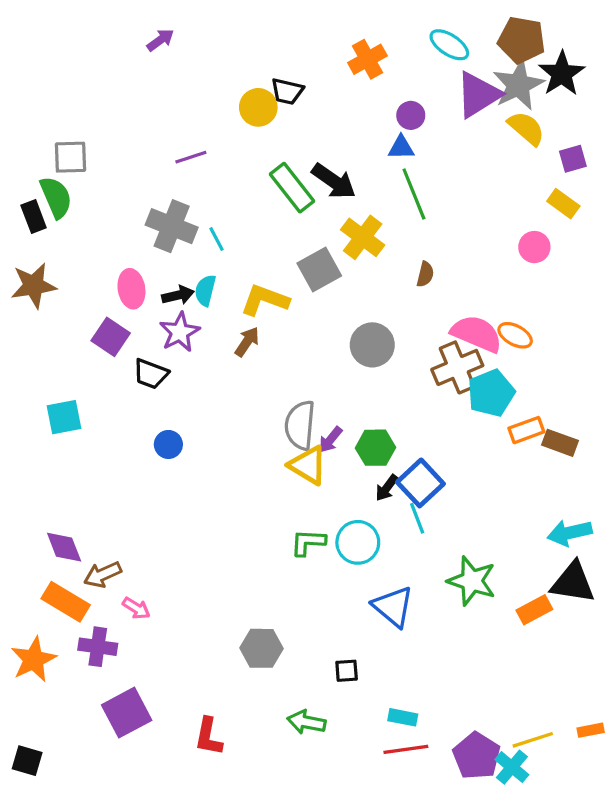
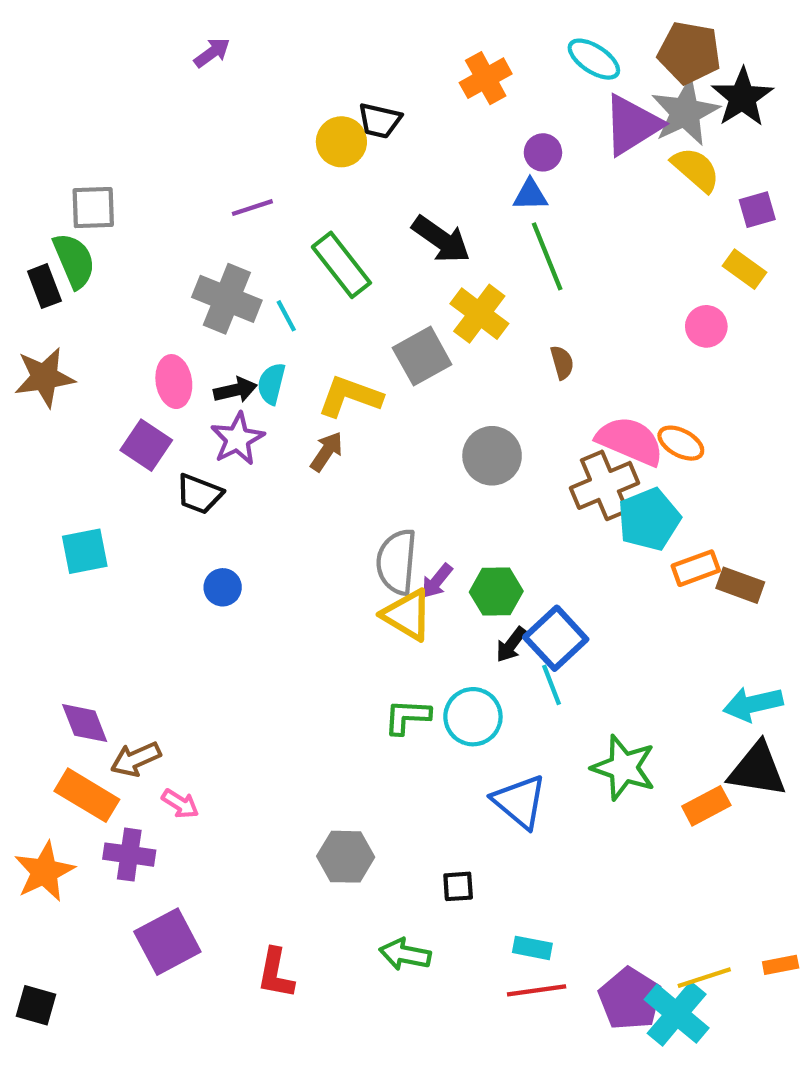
green rectangle: (292, 188) -> (341, 265), moved
brown semicircle: (425, 274) -> (562, 362), turned -30
cyan cross: (512, 767) -> (677, 1014), size x1.4

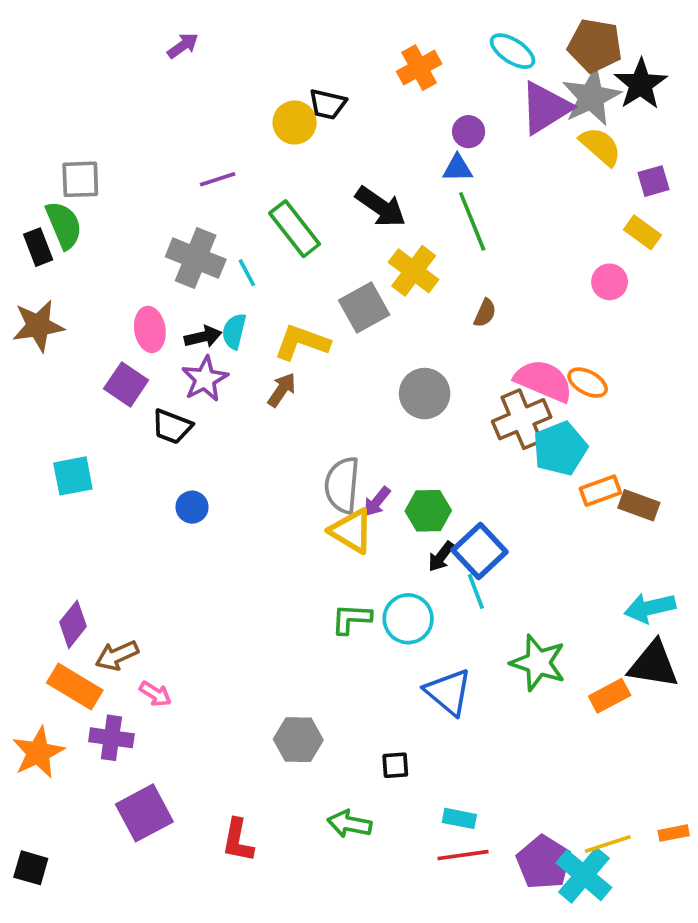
brown semicircle: (562, 362) -> (485, 313), turned 40
purple diamond: (85, 723) -> (73, 624), turned 60

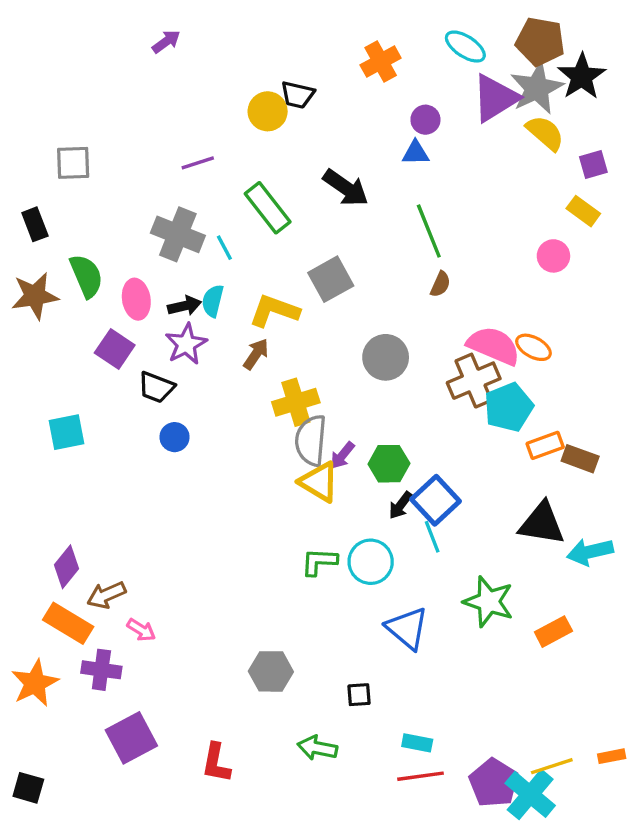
green line: (472, 221) -> (429, 231), moved
green semicircle: (64, 225) -> (86, 276), moved
yellow cross: (414, 271) -> (296, 402), moved, turned 36
blue circle: (192, 507) -> (175, 437), moved
black triangle: (653, 665) -> (542, 524), moved

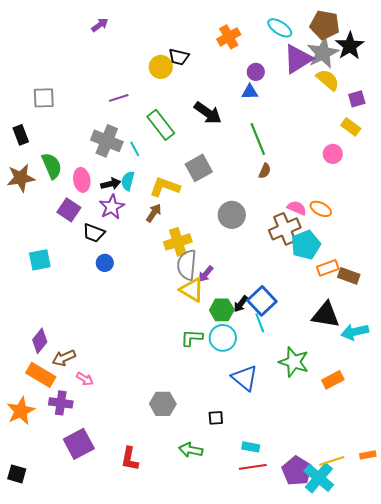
pink semicircle: (494, 346) -> (297, 208), size x0.6
green hexagon: (389, 464) -> (222, 310), moved

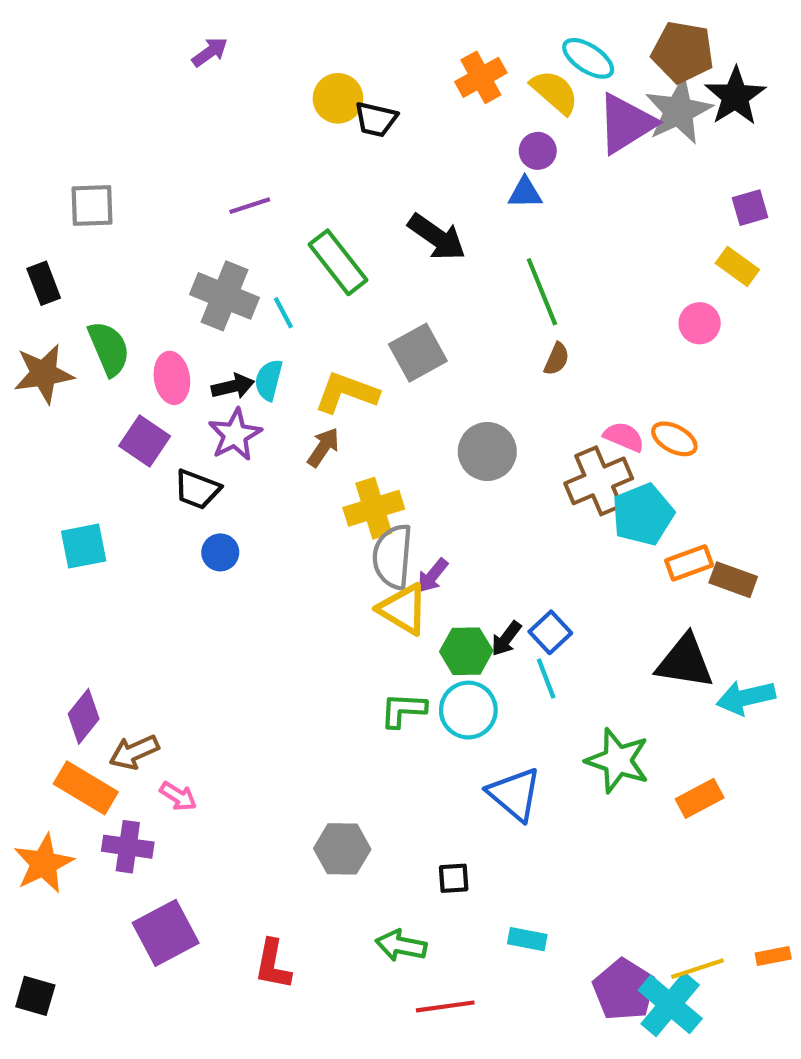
yellow circle: (161, 67) -> (338, 98), moved
yellow semicircle: (328, 80) -> (555, 92), moved
blue square: (262, 301) -> (550, 632), size x0.7
red line: (253, 467) -> (445, 1006), moved

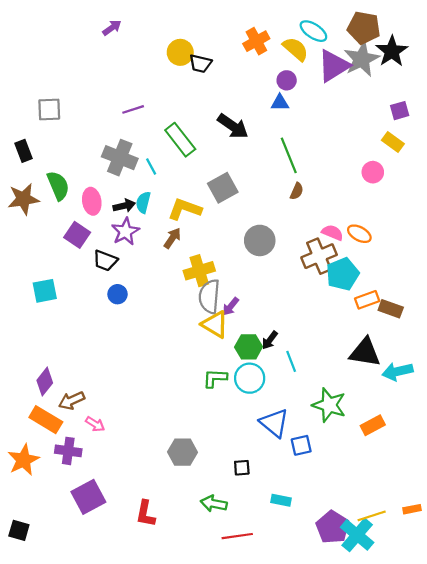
blue square: (550, 632) -> (301, 445), moved, turned 30

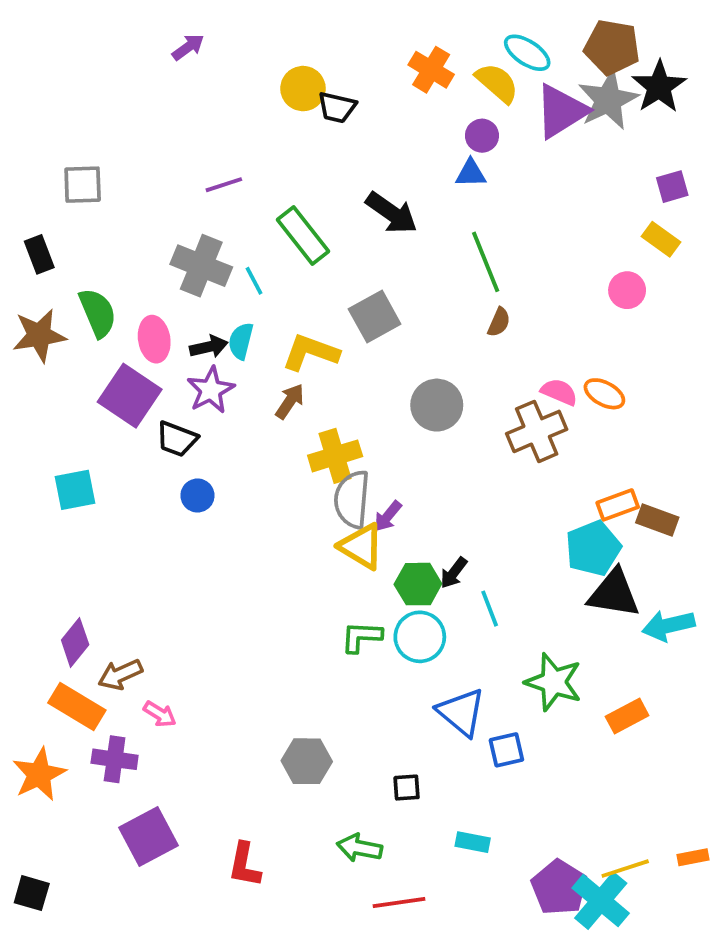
orange cross: (256, 41) -> (431, 70), turned -30
purple square: (77, 235) -> (130, 396), size x1.4
cyan pentagon: (343, 274) -> (593, 548), moved

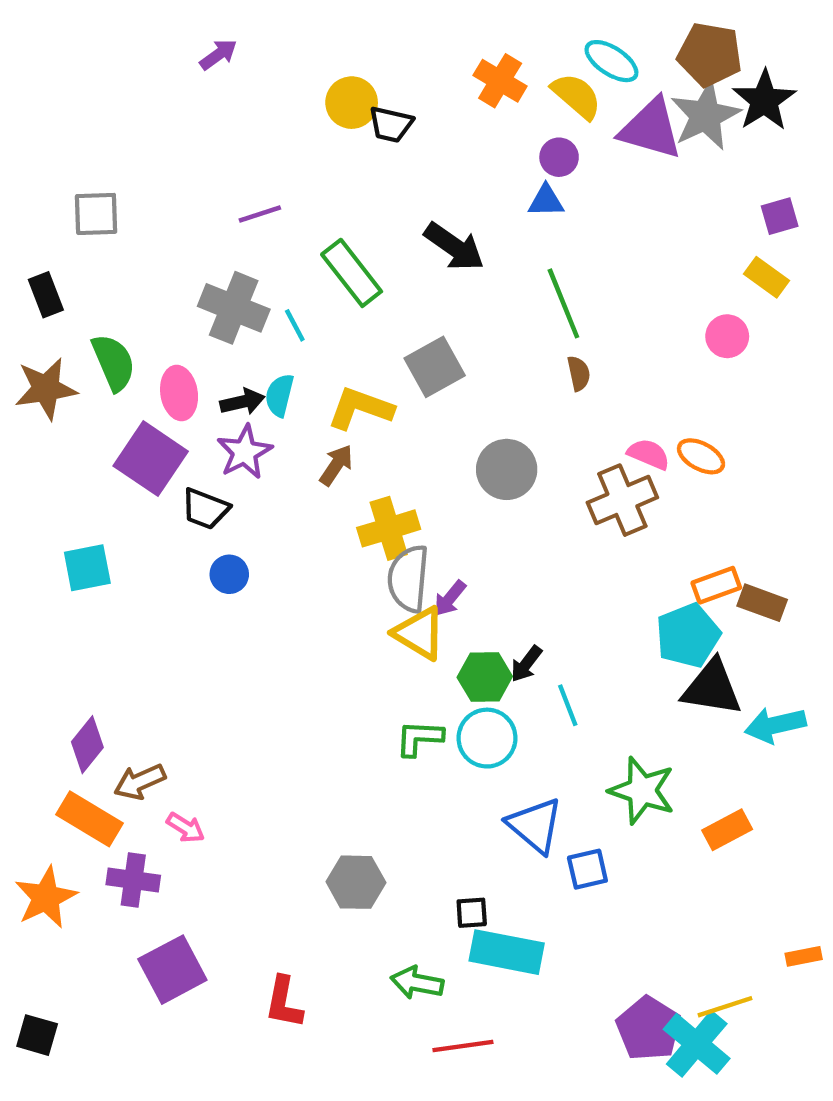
purple triangle: (561, 111) -> (651, 129), turned 48
brown semicircle: (499, 322) -> (579, 373), turned -36
cyan rectangle: (473, 842) -> (507, 952), moved, size x1.8
orange rectangle: (693, 857) -> (804, 956), moved

